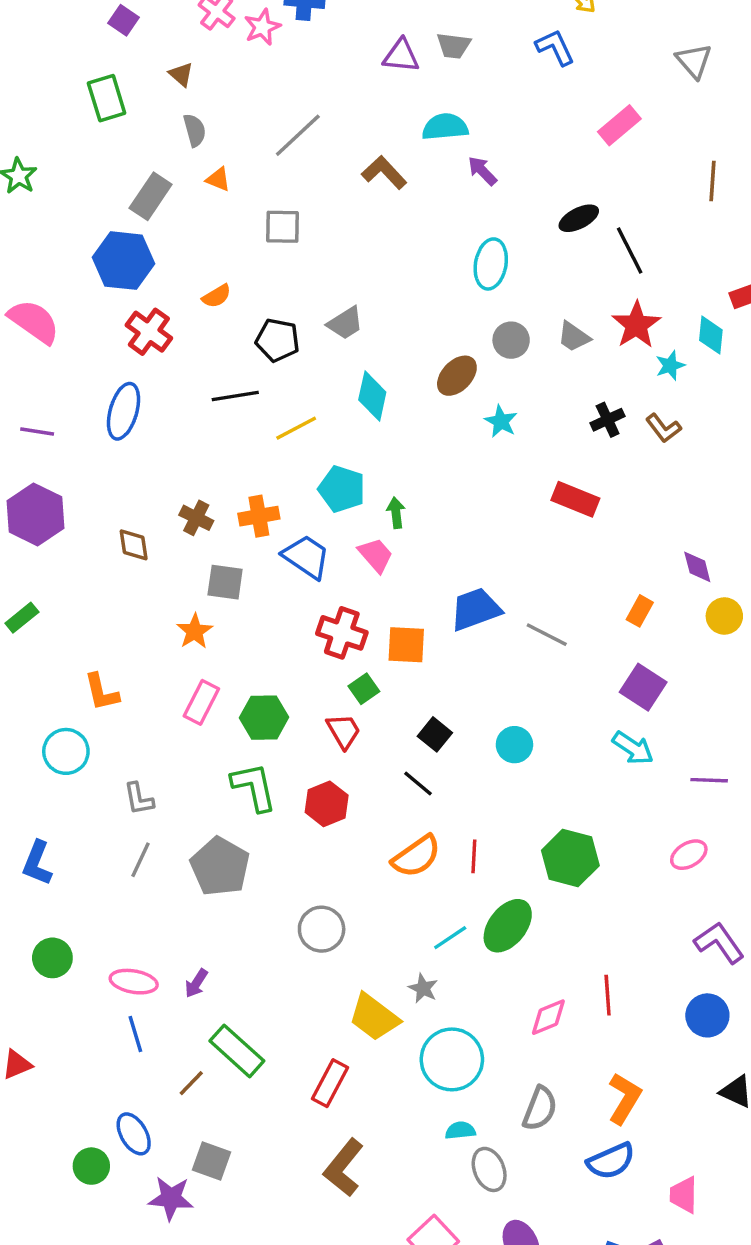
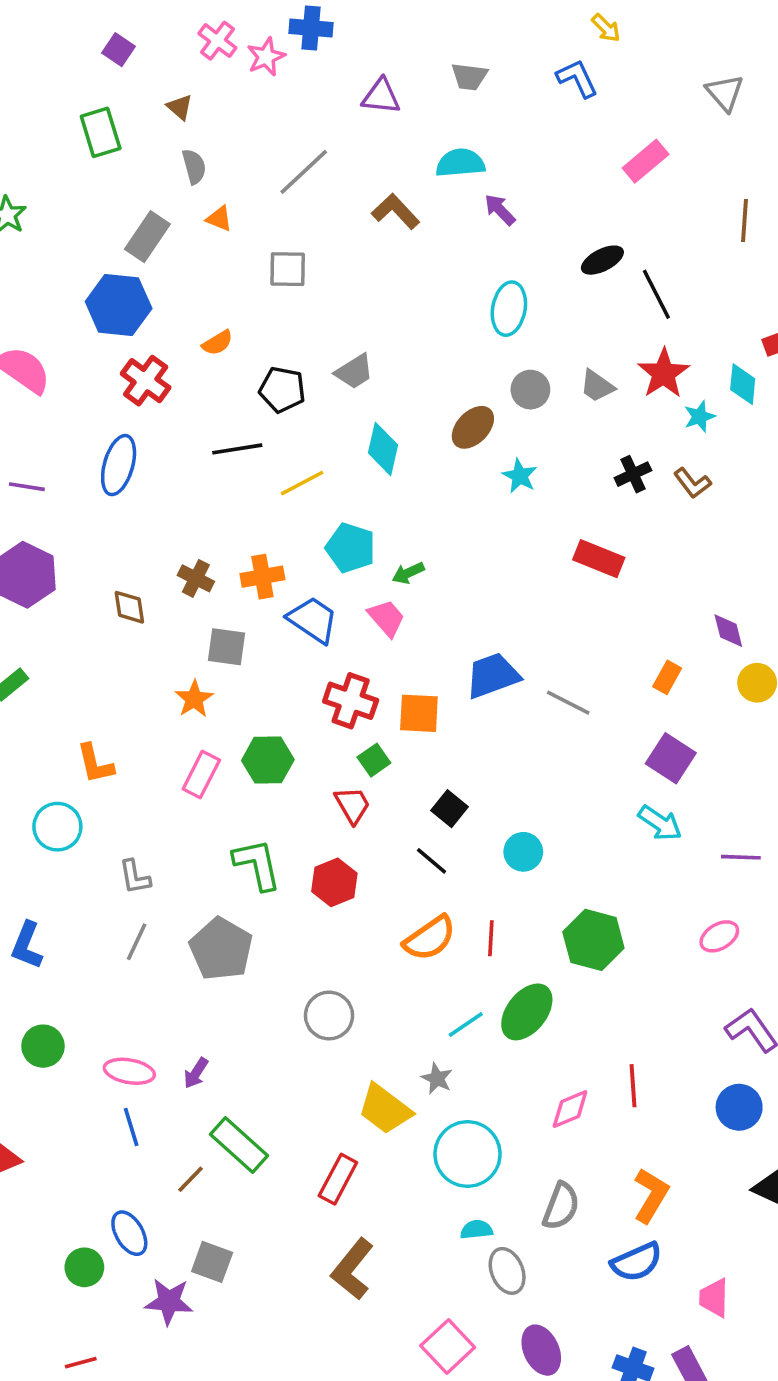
purple triangle: (401, 56) -> (381, 96), moved
green arrow: (396, 513) -> (408, 573), turned -108
green hexagon: (264, 718) -> (268, 760), moved
cyan circle: (514, 745) -> (523, 852), moved

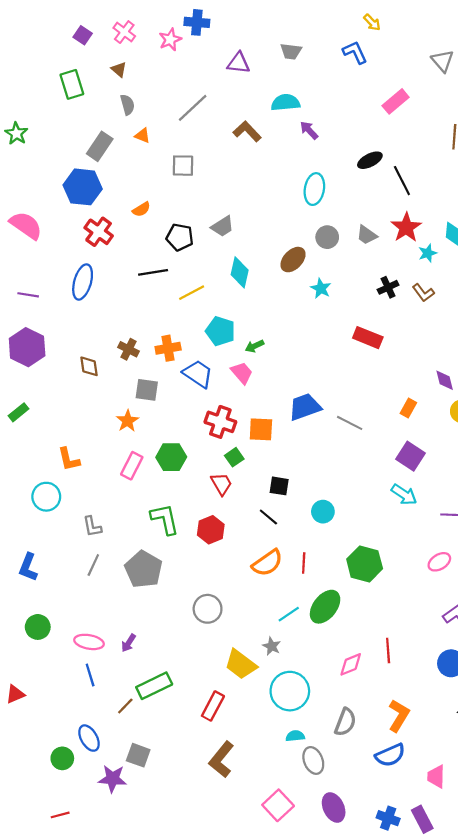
pink cross: (217, 41) -> (124, 32), moved
black square: (450, 809) -> (279, 486), turned -30
green rectangle: (239, 1145) -> (154, 686), turned -68

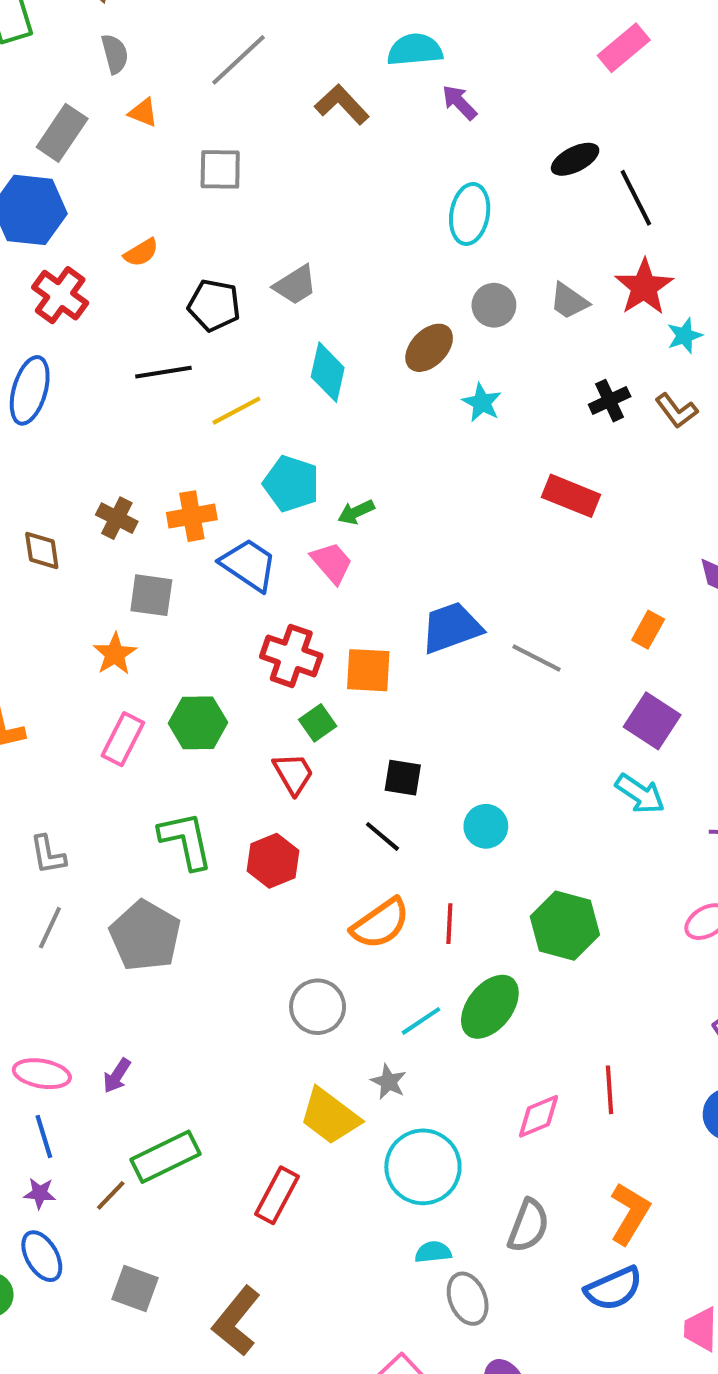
gray circle: (208, 609) -> (318, 1007), moved
brown L-shape: (221, 759) -> (236, 1321), moved
purple star: (113, 779) -> (40, 1193), moved, size x0.6

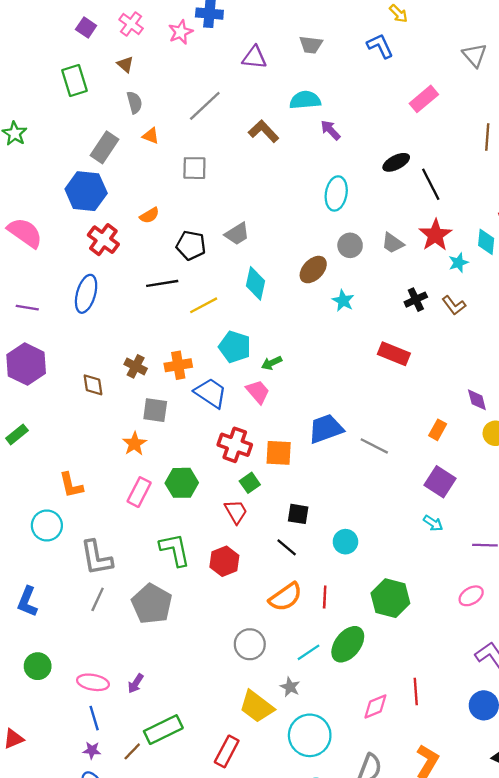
cyan arrow: (640, 794) -> (433, 523), size x0.7
gray L-shape: (48, 855) -> (96, 558), size x1.6

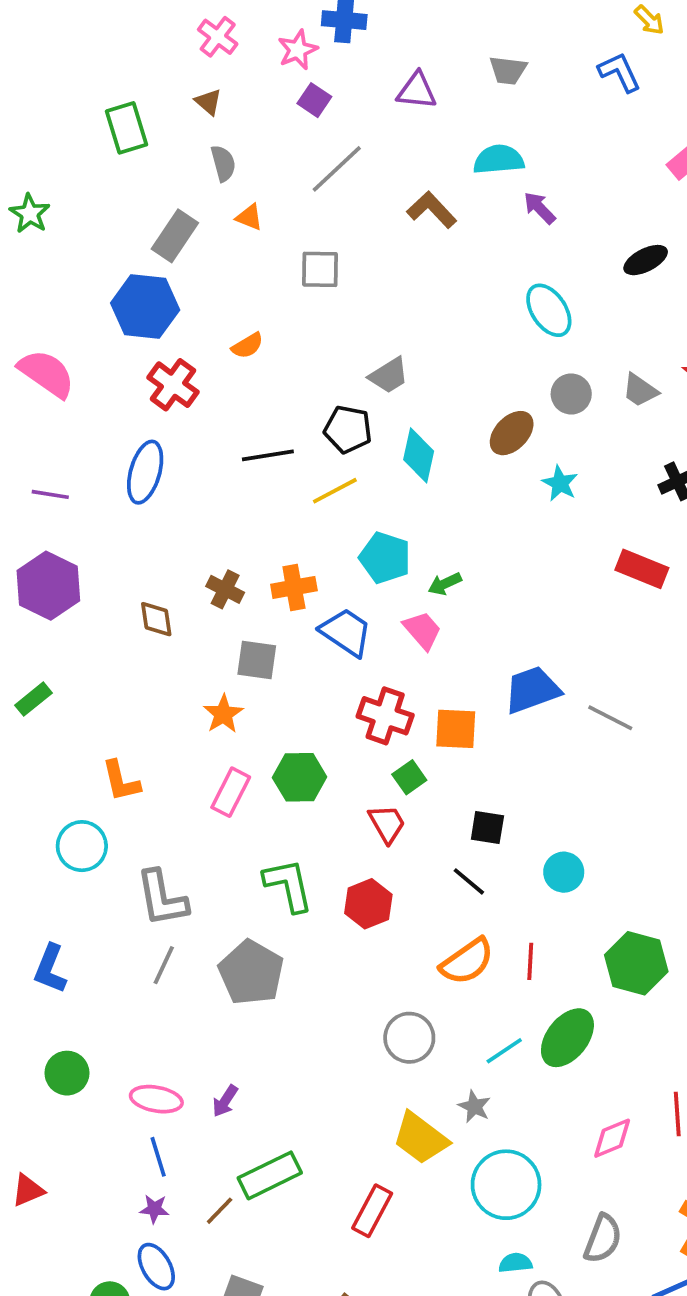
purple square: (86, 27) -> (314, 100), moved
cyan ellipse: (336, 193) -> (549, 310), turned -44
black pentagon: (191, 245) -> (348, 429), moved

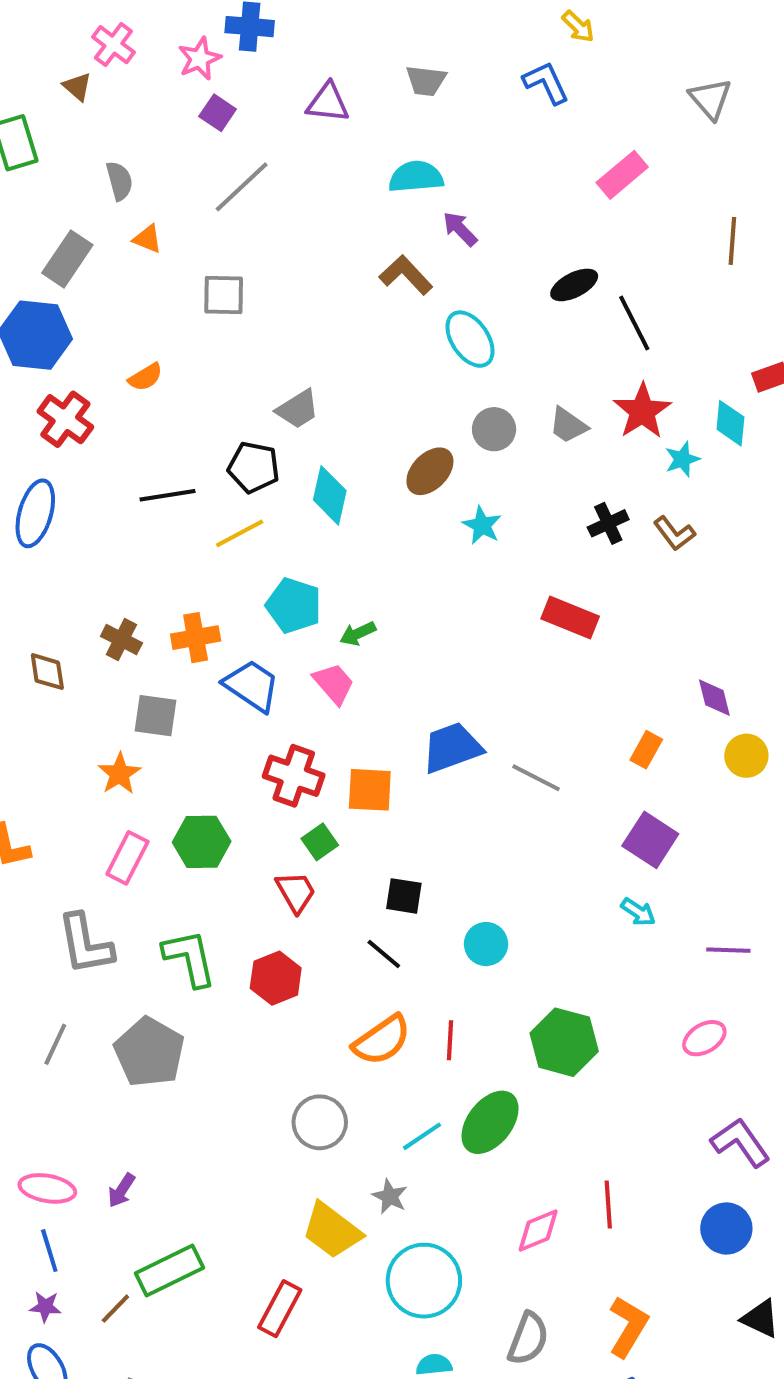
brown triangle: (208, 102) -> (77, 87), moved
brown L-shape: (432, 210) -> (406, 275), moved
gray L-shape: (162, 898) -> (85, 944), moved

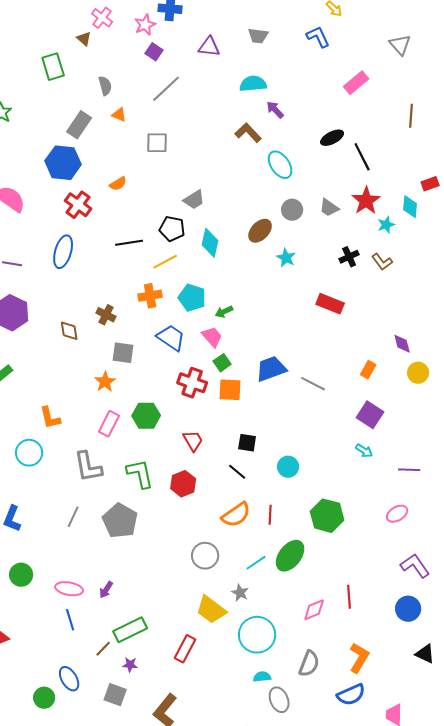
orange cross: (196, 638) -> (150, 296), moved
green square: (320, 842) -> (222, 363), moved
purple star: (45, 1307) -> (130, 665), moved

